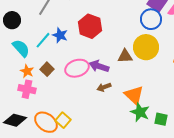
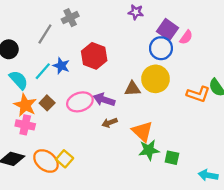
orange star: (27, 71) -> (25, 105), size x1.5
green star: (140, 112) -> (149, 150), turned -30

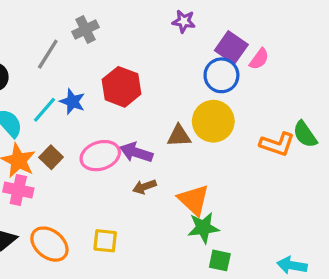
green square: (172, 158) -> (220, 260), moved
yellow square: (65, 159) -> (105, 241), moved, turned -35

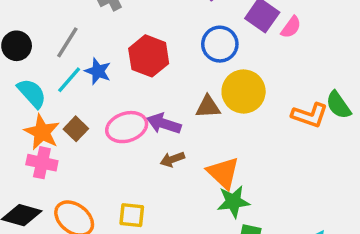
gray line: (48, 54) -> (67, 42), moved
blue circle: (221, 75) -> (220, 44), moved

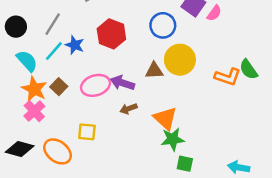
pink cross: (42, 163) -> (34, 111), turned 35
yellow square: (132, 215) -> (87, 132), moved

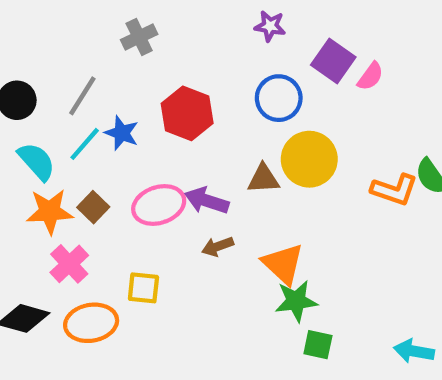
orange star: (34, 89) -> (50, 212), turned -30
pink cross: (34, 111) -> (69, 264), moved
orange ellipse: (58, 151) -> (91, 323), turned -48

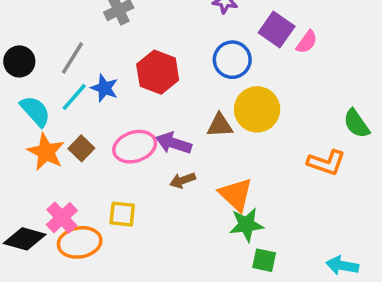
orange L-shape: (394, 190) -> (326, 163), moved
orange star: (50, 212) -> (46, 152), turned 30
pink cross: (69, 264) -> (62, 218), moved

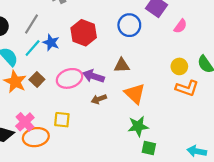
pink semicircle: (307, 42) -> (180, 26), moved
yellow circle: (257, 109) -> (179, 66), moved, size x0.6
orange triangle: (236, 195) -> (135, 94), moved

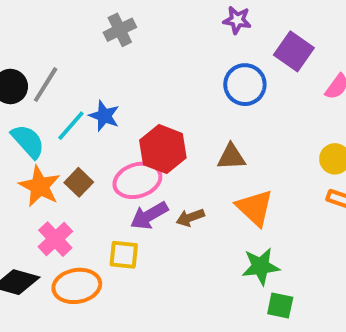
gray line: (31, 24) -> (46, 85), moved
red hexagon: (84, 33) -> (163, 149), moved
purple arrow: (93, 76) -> (149, 216), moved, turned -48
pink cross: (25, 122) -> (55, 239), moved

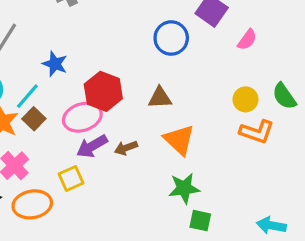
cyan line: (71, 126) -> (27, 96), moved
yellow square: (124, 255) -> (71, 179), turned -30

